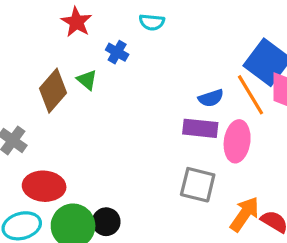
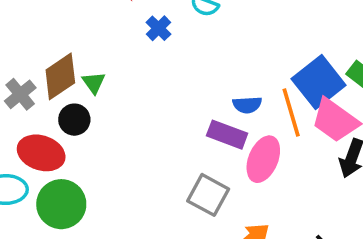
green triangle: (87, 80) -> (94, 83), moved
brown diamond: (53, 91) -> (60, 76), moved
black circle: (106, 222) -> (74, 120), moved

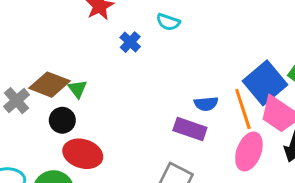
brown diamond: (60, 76) -> (50, 85), turned 57
red ellipse: (41, 153) -> (83, 154), moved
pink ellipse: (263, 159) -> (249, 151), moved

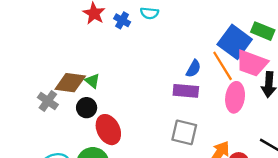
blue cross: (130, 42) -> (122, 20), moved
blue semicircle: (206, 104) -> (193, 69), turned -42
red ellipse: (83, 154) -> (108, 130), turned 60

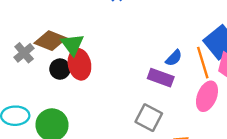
green triangle: (92, 81) -> (72, 44), size x1.5
red ellipse: (108, 130) -> (79, 64), moved

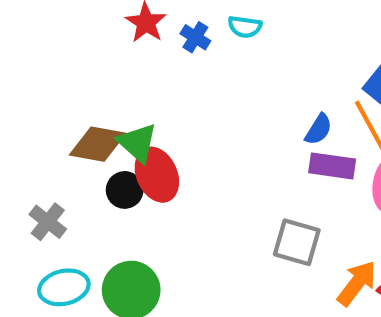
gray cross: (24, 53) -> (48, 222), moved
purple rectangle: (161, 78) -> (332, 166), moved

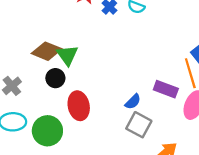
blue semicircle: (319, 129) -> (133, 102), moved
red ellipse: (157, 175) -> (79, 106), moved

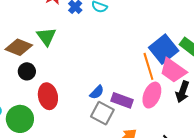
green triangle: (67, 55) -> (46, 37), moved
purple rectangle: (166, 89) -> (122, 100), moved

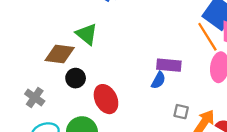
purple rectangle: (122, 100) -> (169, 65), moved
gray square: (102, 113) -> (181, 112), moved, size x0.6

